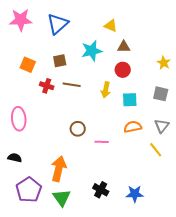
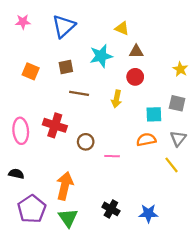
pink star: (21, 20) -> (23, 22), size x0.6
red cross: (47, 86) -> (55, 125), moved, size x1.5
cyan square: (130, 100) -> (154, 114), moved

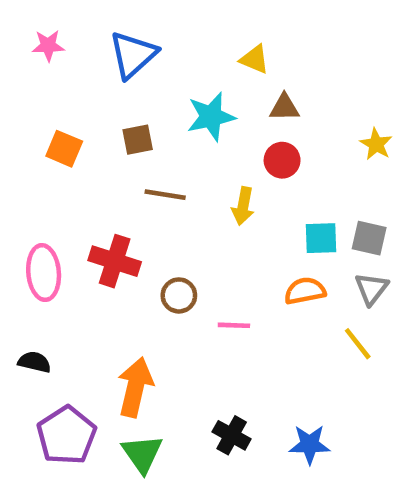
gray square: (177, 103) -> (369, 238), moved

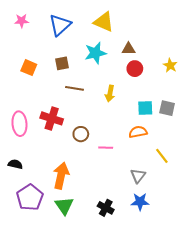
yellow triangle: (255, 59) -> (104, 22), moved, size x1.5
red circle: (282, 160) -> (135, 69), moved
gray triangle: (371, 289) -> (138, 176), moved
black cross: (232, 435) -> (106, 208), moved

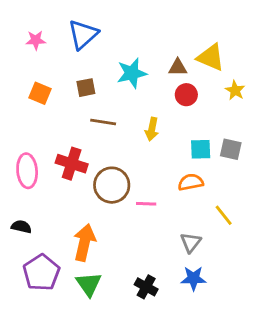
pink star: (22, 21) -> (36, 40), moved
yellow triangle: (104, 22) -> (211, 57), moved
brown circle: (81, 134) -> (112, 185), size x1.6

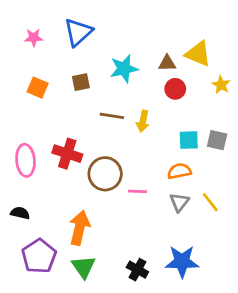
brown line: (103, 122) -> (112, 116), moved
gray triangle: (191, 242) -> (179, 202), moved
blue star: (193, 278) -> (182, 262), size x1.4

